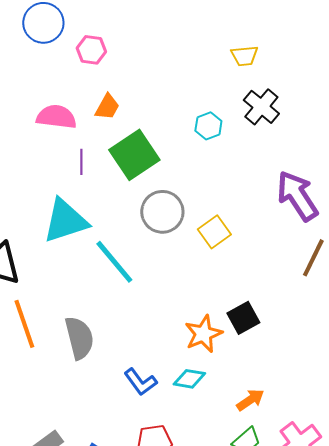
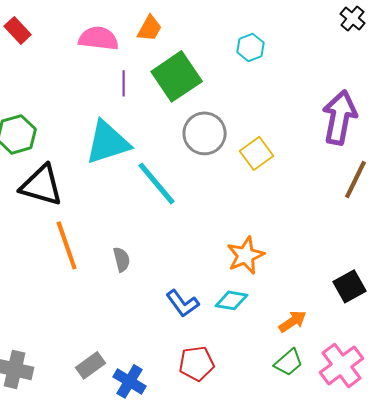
black cross: (261, 107) -> (353, 18), moved, size x0.7
purple arrow: (297, 196) -> (340, 117), turned 44
black square: (243, 318) -> (350, 286), moved
gray semicircle: (79, 338) -> (122, 259), size x0.6

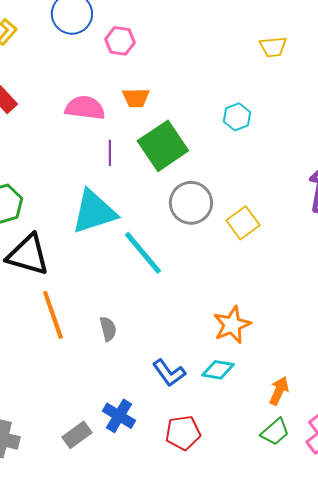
orange trapezoid: (150, 28) -> (136, 98), turned 60
orange arrow: (293, 321) -> (279, 391), turned -32
blue cross: (130, 381) -> (119, 416), moved

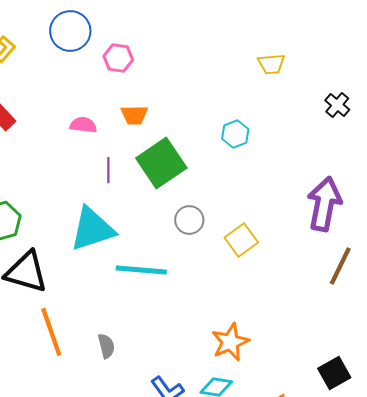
pink semicircle: (85, 108) -> (83, 125), size x0.7
gray circle: (191, 203) -> (189, 220), size x0.7
cyan line: (143, 253) -> (141, 270), turned -45

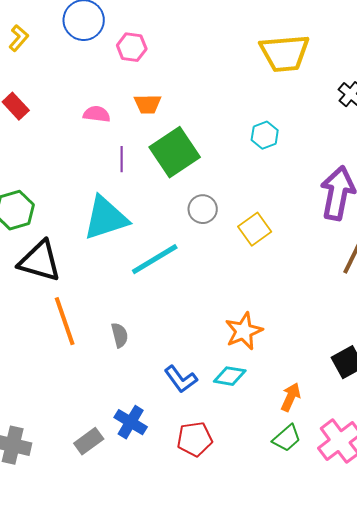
yellow trapezoid: (271, 64) -> (285, 53), size x1.8
cyan hexagon: (235, 134) -> (265, 135), moved
cyan line: (141, 270) -> (155, 259), turned -36

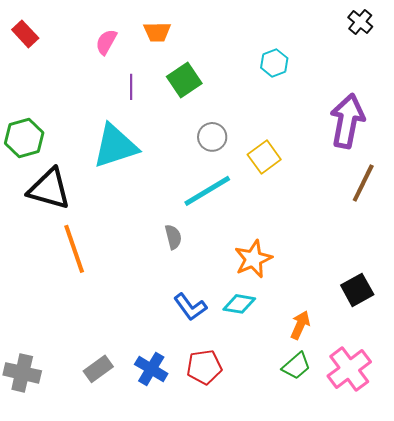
pink semicircle: (97, 114) -> (106, 42), turned -68
green square: (175, 152) -> (184, 80), size x0.7
cyan line: (155, 259) -> (207, 191), moved
gray semicircle: (120, 335) -> (173, 237), moved
blue cross: (131, 422) -> (151, 369), moved

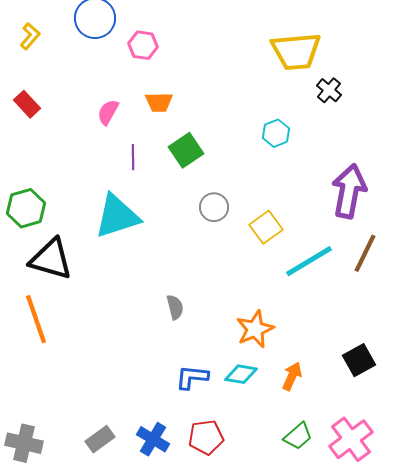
black cross: (360, 22) -> (329, 90), moved
cyan line: (207, 191) -> (309, 261), moved
orange line: (74, 249) -> (36, 319), moved
blue L-shape: (190, 307) -> (192, 377), turned 132
orange arrow: (300, 325) -> (292, 376), moved

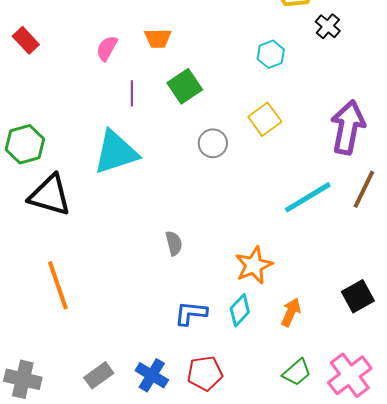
cyan hexagon: (276, 133) -> (271, 54), moved
yellow square: (266, 227) -> (265, 119), moved
orange line: (36, 319) -> (58, 285), moved
cyan diamond: (241, 374) -> (240, 310), turned -56

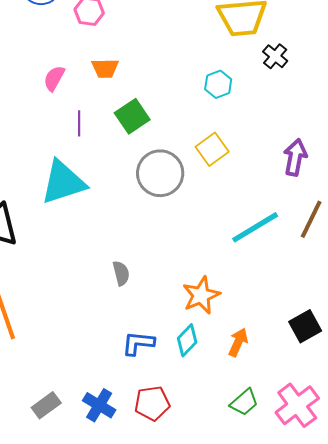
purple arrow: (348, 127) -> (295, 157), size x0.7
gray circle: (213, 143) -> (160, 173), size x1.6

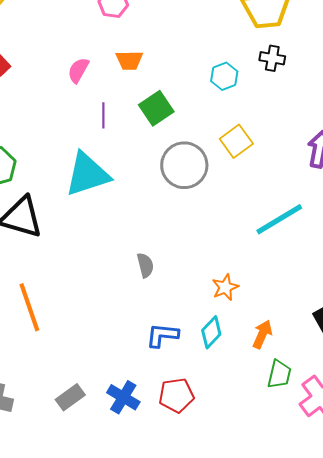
black cross: (275, 56) -> (272, 58), moved, turned -30
cyan hexagon: (218, 84) -> (224, 76), moved
orange star: (201, 295) -> (225, 287), size x0.7
green trapezoid: (244, 402) -> (279, 374), moved, turned -36

